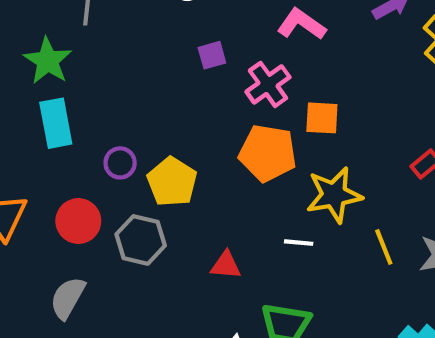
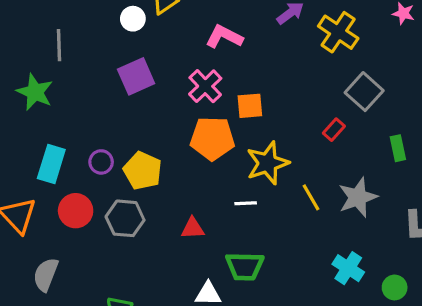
purple square: (212, 55) -> (136, 76), moved, size x1.6
cyan rectangle: (56, 123) -> (51, 164), moved, turned 36
gray semicircle: (68, 298) -> (46, 275), moved

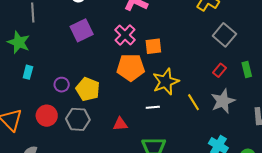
red rectangle: (334, 130) -> (219, 70), moved
cyan rectangle: (51, 164) -> (28, 72), moved, size x0.6

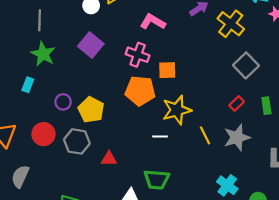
purple square: (82, 30) -> (91, 45), turned -30
pink cross: (125, 35) -> (138, 55), turned -30
green star: (19, 42) -> (43, 54), moved
red triangle: (120, 124) -> (109, 159), moved

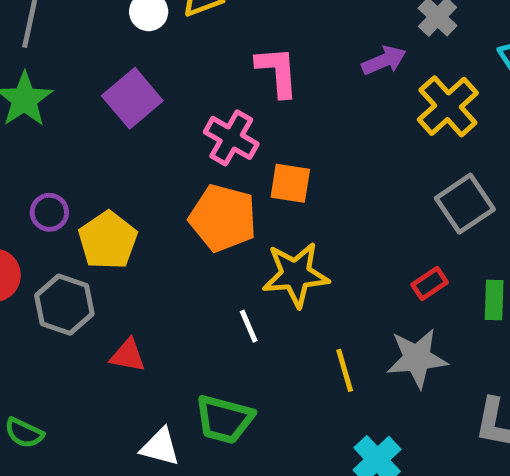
pink L-shape: (153, 22) -> (277, 72), turned 45
yellow line: (205, 135) -> (345, 370), moved
white line: (160, 136) -> (249, 326), turned 56

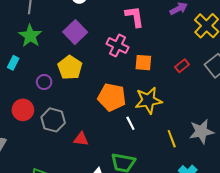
orange pentagon: (223, 218) -> (112, 97), moved
yellow pentagon: (108, 240) -> (70, 68), moved
red rectangle: (430, 283) -> (182, 66), moved

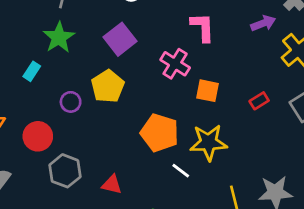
gray hexagon: (53, 120) -> (65, 171), moved
white line: (130, 123) -> (181, 171), turned -32

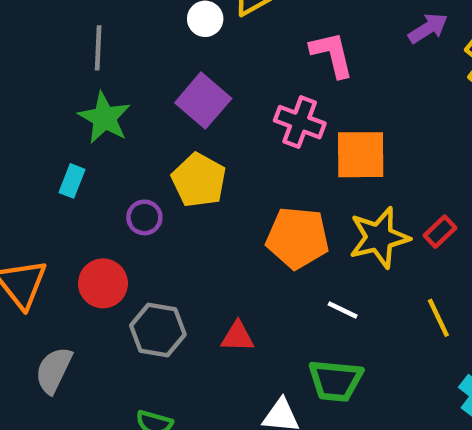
orange square: (208, 91) -> (361, 155), size x1.4
red rectangle: (259, 101) -> (440, 232), moved
white line: (181, 171) -> (343, 310), moved

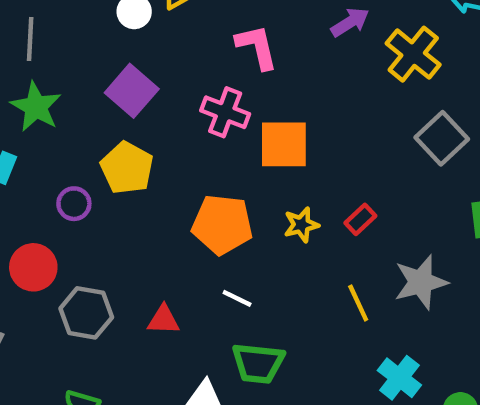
yellow star: (379, 237) -> (301, 225), size x0.6
white line: (343, 310) -> (237, 298), moved

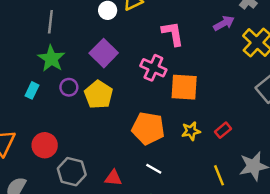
purple circle: (74, 204) -> (69, 87), moved

